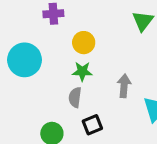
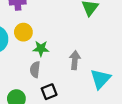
yellow circle: (84, 43) -> (23, 32), moved

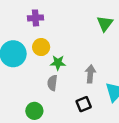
black square: (49, 92) -> (84, 104), moved

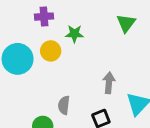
green star: (58, 63) -> (74, 34), moved
gray semicircle: (52, 83) -> (64, 105), moved

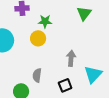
yellow circle: (51, 51) -> (38, 38), moved

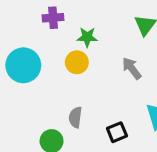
gray arrow: (71, 58) -> (132, 68), moved, turned -42

